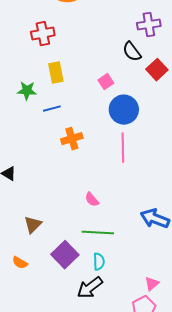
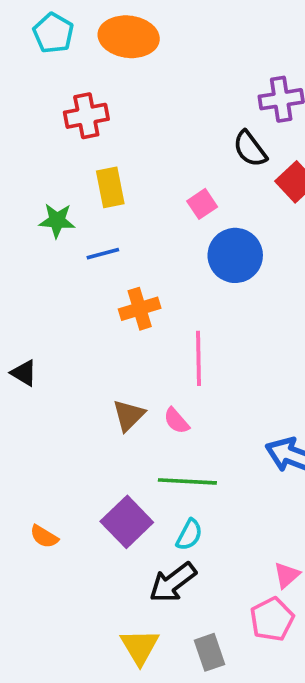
pink line: (123, 148) -> (198, 358), moved
brown triangle: (33, 225) -> (129, 415), moved
cyan semicircle: (99, 262) -> (189, 535), turned 30

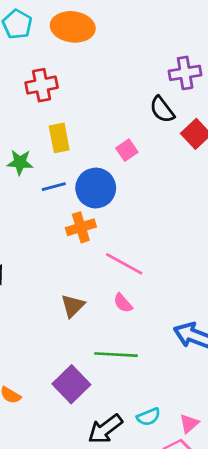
blue circle: (235, 255) -> (96, 188), moved
pink line: (198, 358) -> (124, 264), turned -60
pink semicircle: (176, 421) -> (123, 303), moved
cyan semicircle: (189, 535) -> (149, 417), moved, turned 40

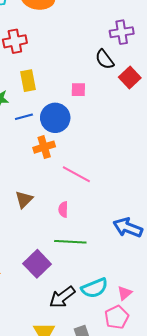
pink square: (127, 150) -> (78, 90), turned 35
pink semicircle: (123, 303) -> (63, 209), moved, turned 42
brown triangle: (73, 306) -> (24, 199), moved
cyan semicircle: (149, 417) -> (94, 288), size x1.5

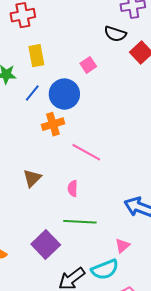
black semicircle: (105, 59) -> (115, 34), turned -35
pink square: (78, 90) -> (88, 65), turned -35
blue line: (24, 117) -> (32, 93), turned -36
pink triangle: (125, 293) -> (122, 246), moved

